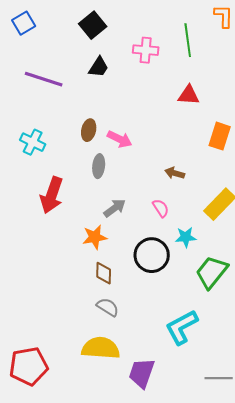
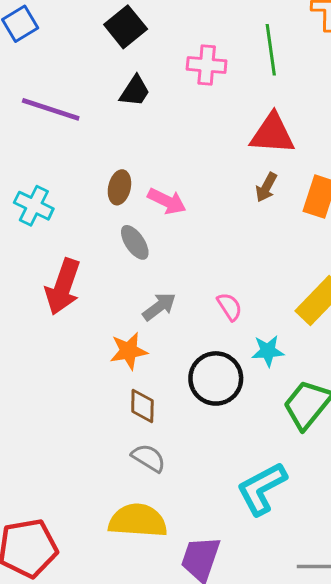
red triangle: (189, 95) -> (272, 134), size x1.4
gray ellipse: (99, 166) -> (135, 242), turned -40
brown arrow: (175, 173) -> (266, 187), moved, turned -78

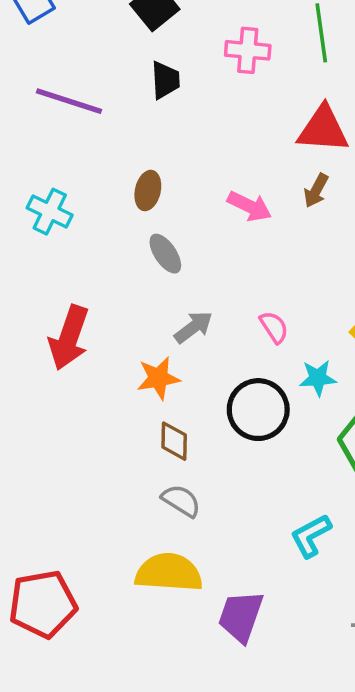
black trapezoid: (135, 91) -> (165, 80), turned -36
pink arrow: (167, 201) -> (249, 206), moved
red arrow: (63, 287) -> (69, 338), moved
cyan L-shape: (262, 489) -> (311, 536), size x0.7

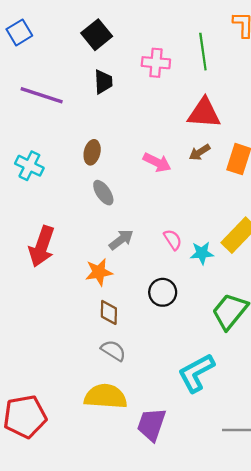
brown arrow: (316, 191) -> (200, 152), turned 30
cyan star: (318, 378) -> (202, 253), moved
black circle: (258, 410) -> (163, 292), size x0.7
cyan L-shape: (311, 536) -> (196, 373), size x1.4

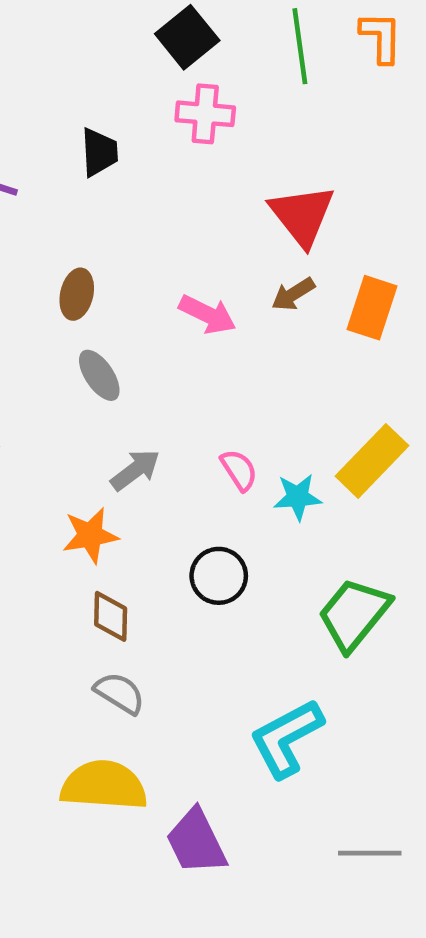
black square: (97, 35) -> (187, 37), moved
green line: (203, 52) -> (300, 46), moved
red triangle: (204, 113) -> (302, 215), turned 48
purple trapezoid: (151, 424) -> (196, 842), turned -45

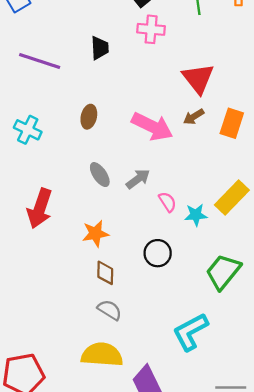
pink arrow: (207, 314) -> (152, 127), size x1.5
gray ellipse: (99, 375) -> (100, 175), moved
gray arrow: (135, 470) -> (138, 179), moved

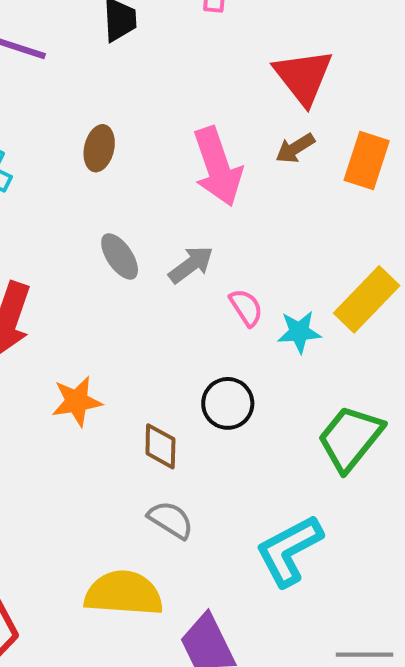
pink arrow: (152, 127) -> (218, 167), turned 45
orange star: (95, 234) -> (77, 401), moved
brown diamond: (105, 273) -> (160, 446), moved
gray semicircle: (110, 310) -> (171, 520), moved

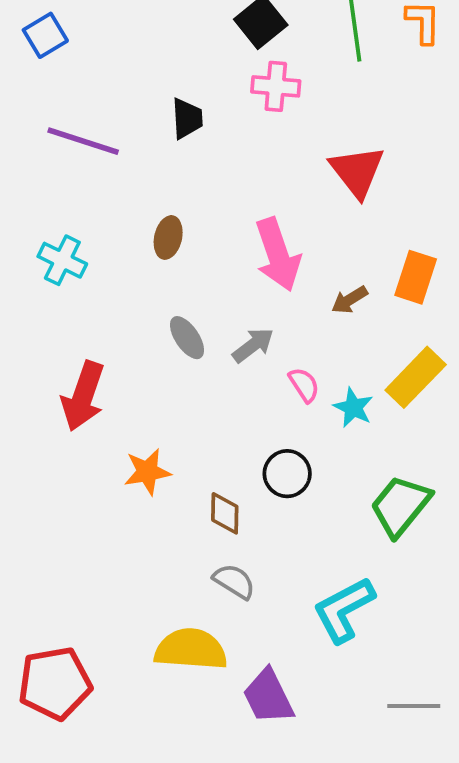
brown arrow: (295, 148) -> (349, 300), moved
orange rectangle: (367, 160) -> (416, 277), moved
cyan star: (299, 332) -> (353, 408), turned 30

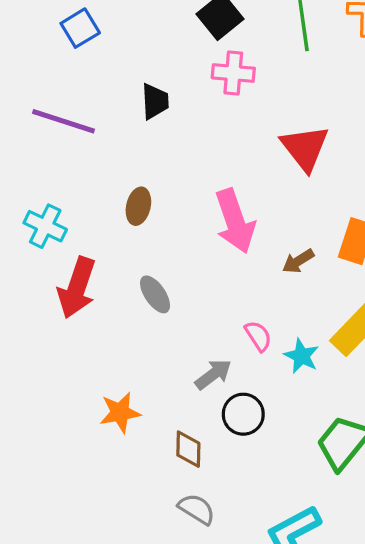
blue square: (45, 35) -> (80, 28), moved
gray arrow: (253, 345) -> (213, 374), moved
red arrow: (83, 396) -> (77, 288), moved

